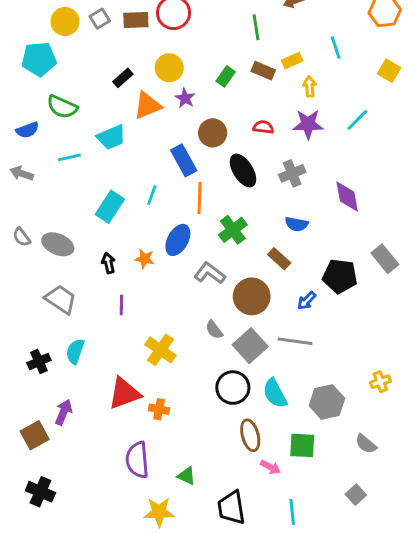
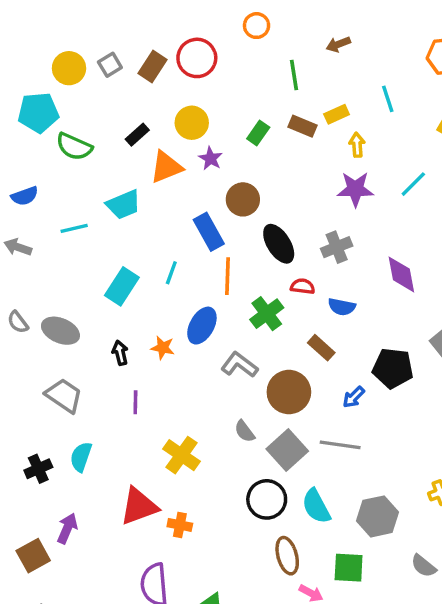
brown rectangle: (136, 20) -> (153, 66), turned -55
green semicircle: (62, 107) -> (74, 147), moved
red semicircle: (263, 127) -> (303, 286), moved

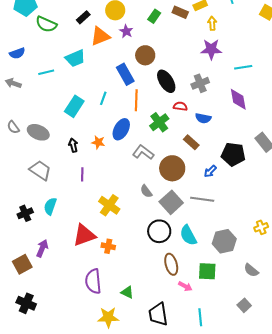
cyan line: (413, 184) -> (243, 67), moved, turned 36

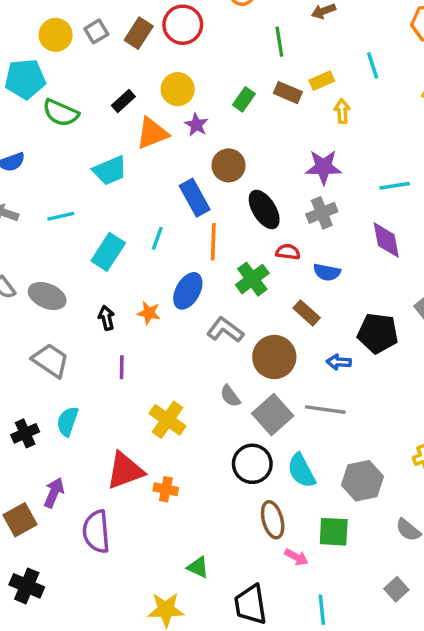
purple star: (211, 49) -> (323, 167), moved
cyan line: (46, 72) -> (61, 216), moved
blue arrow: (210, 171) -> (339, 362), turned 48
purple semicircle: (93, 281) -> (96, 532), moved

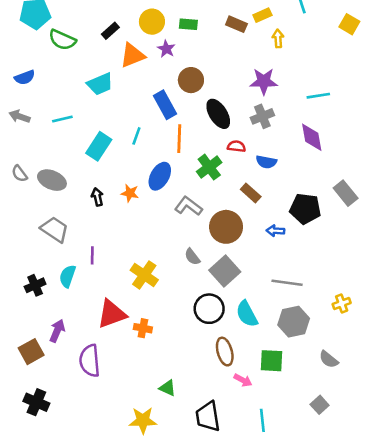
green rectangle: (244, 99) -> (188, 24), moved, turned 60
purple line: (122, 367) -> (92, 255), moved
gray line: (325, 410) -> (287, 283), moved

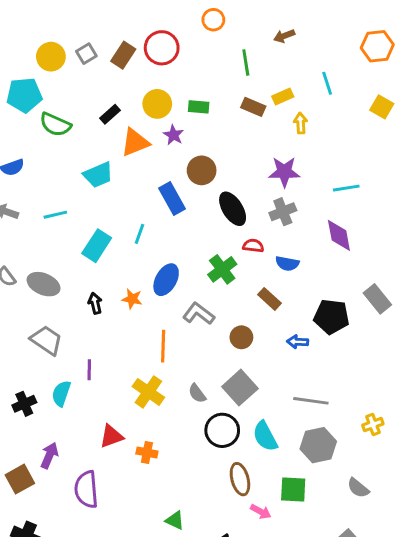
orange line: (179, 139) -> (163, 346), moved
brown circle: (226, 227) -> (241, 337), size x0.6
gray semicircle: (192, 257) -> (197, 393), moved
red triangle: (112, 314) -> (111, 436), size x0.7

